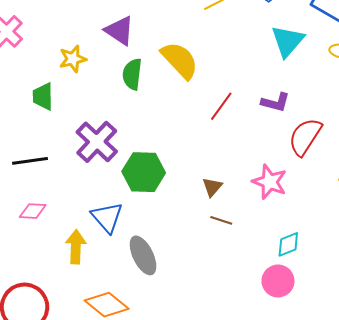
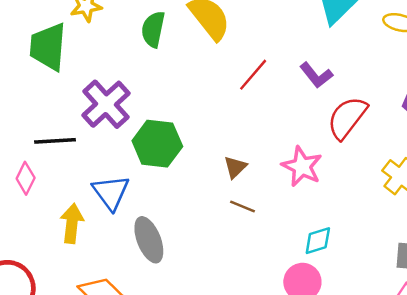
green trapezoid: (43, 96) -> (48, 47), size x1.5
purple L-shape: (276, 102) -> (316, 75), turned 32
black line: (30, 161) -> (55, 141), moved
pink diamond: (33, 211) -> (26, 178), turned -72

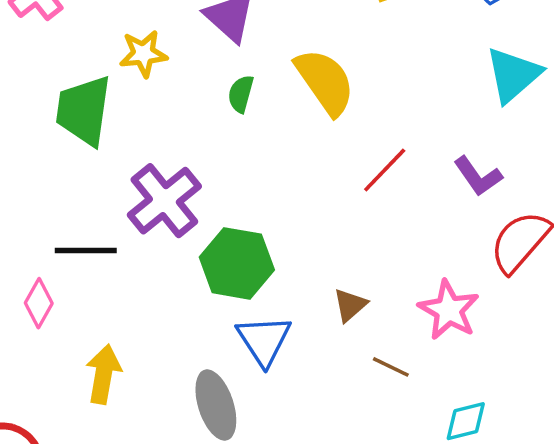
green semicircle: (153, 29) -> (241, 94), size x0.7
blue triangle: (111, 192) -> (264, 340), moved
brown line: (243, 207) -> (391, 367), moved

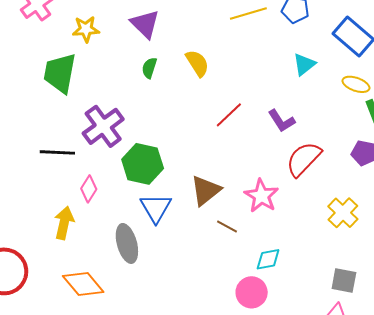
yellow star: (143, 54) -> (86, 29), moved
cyan triangle: (513, 75) -> (304, 64), size x0.7
yellow semicircle: (325, 82) -> (197, 63), size x0.7
pink diamond: (39, 303) -> (89, 189), moved
brown triangle: (350, 305) -> (206, 190), size x1.6

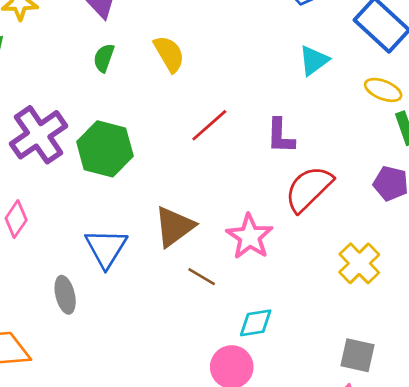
purple L-shape: (281, 121) -> (280, 136), turned 32
green hexagon: (143, 164) -> (105, 149), moved
gray ellipse: (127, 243) -> (65, 295), size x0.7

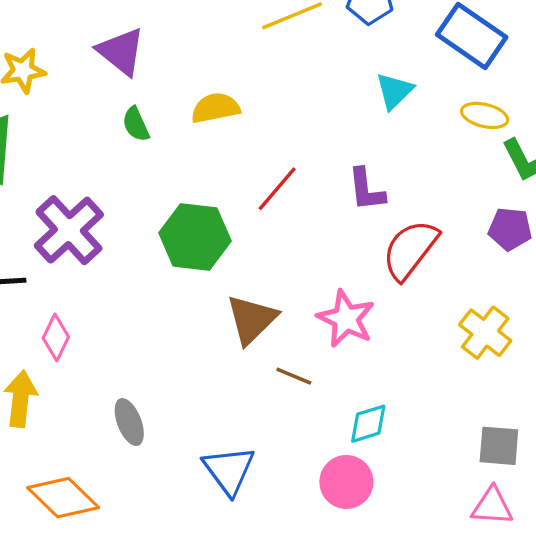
yellow semicircle: (169, 54) -> (215, 108), turned -63
green semicircle: (104, 58) -> (136, 124), turned -36
green hexagon: (105, 149) -> (195, 237), moved
blue triangle: (106, 248) -> (229, 470), moved

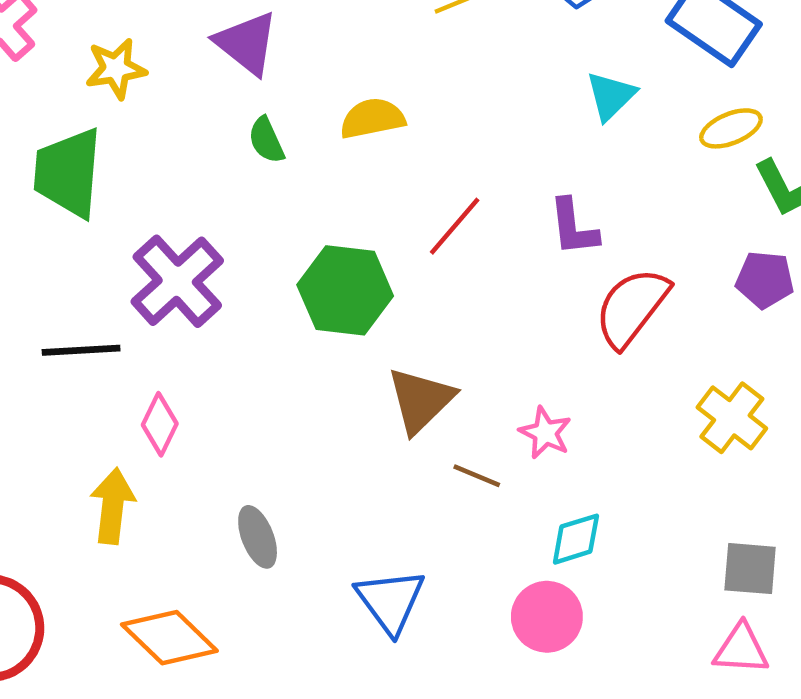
yellow ellipse: (485, 115) -> (731, 128), turned -36
pink star: (346, 319) -> (545, 433), moved, size x0.7

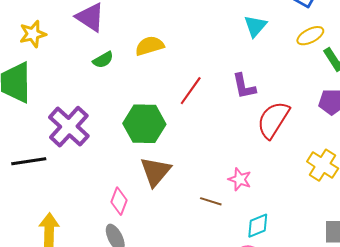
green semicircle: (266, 140) -> (103, 60), turned -90
brown triangle: (421, 400) -> (155, 172), moved
pink diamond: (160, 424) -> (119, 201), moved

